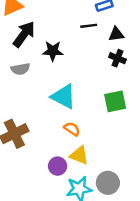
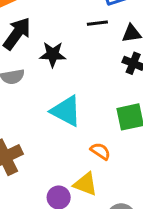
orange semicircle: (72, 129) -> (100, 151), moved

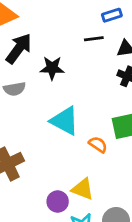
orange semicircle: (100, 151) -> (98, 144), moved

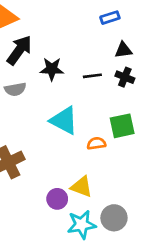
black line: (94, 39) -> (92, 76), moved
orange semicircle: (98, 144) -> (96, 143), turned -42

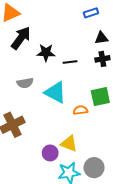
black line: (92, 76) -> (70, 62), moved
black cross: (125, 77) -> (102, 59), turned -32
gray semicircle: (15, 89) -> (25, 83), moved

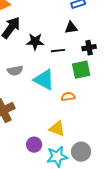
black triangle: (101, 38) -> (71, 28), moved
green square: (100, 97) -> (81, 70), moved
purple circle: (50, 153) -> (34, 145), moved

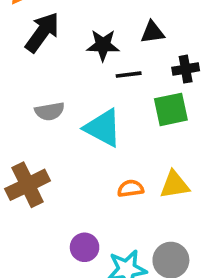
black star: (35, 42) -> (103, 45), moved
orange semicircle: (68, 97) -> (130, 188), moved
yellow triangle: (57, 129) -> (175, 185), moved, turned -30

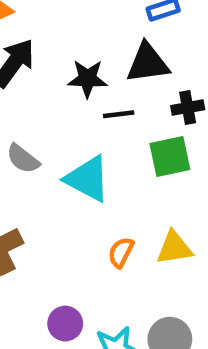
black triangle: (153, 32) -> (148, 63), size x1.5
gray semicircle: (50, 111) -> (23, 159), turned 48
orange semicircle: (130, 188) -> (121, 252), turned -55

